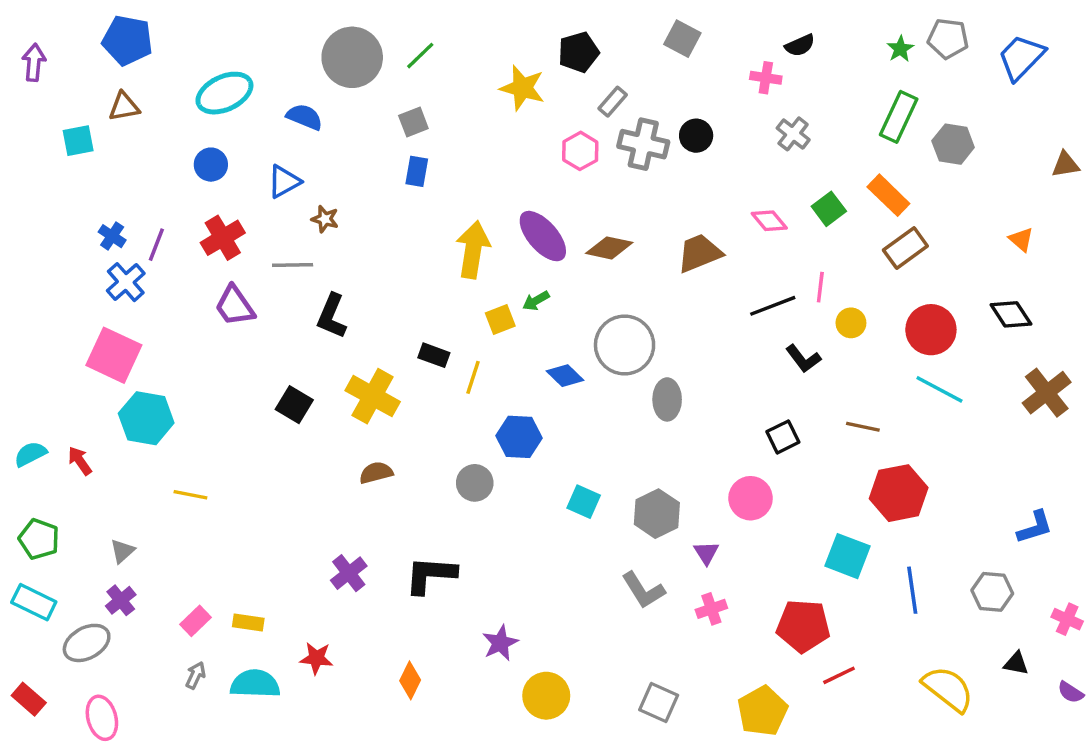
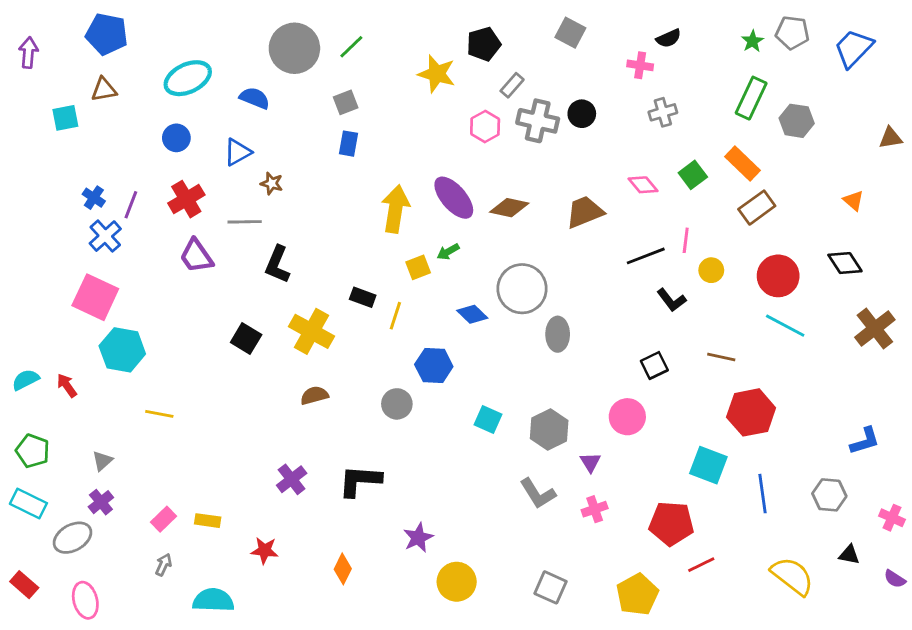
gray cross: (793, 134) -> (663, 112), turned 36
cyan semicircle: (255, 684) -> (213, 600), moved

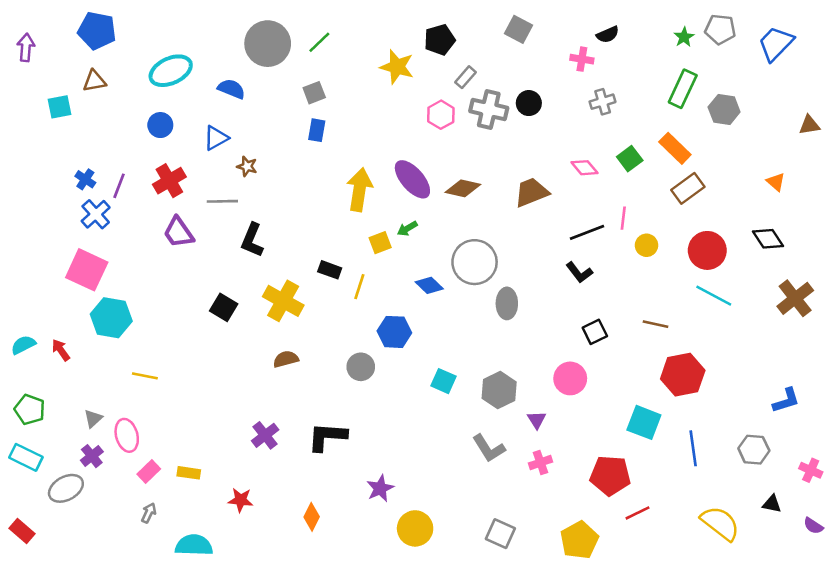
black L-shape: (671, 300) -> (579, 272), moved
pink ellipse: (85, 600) -> (127, 435), moved

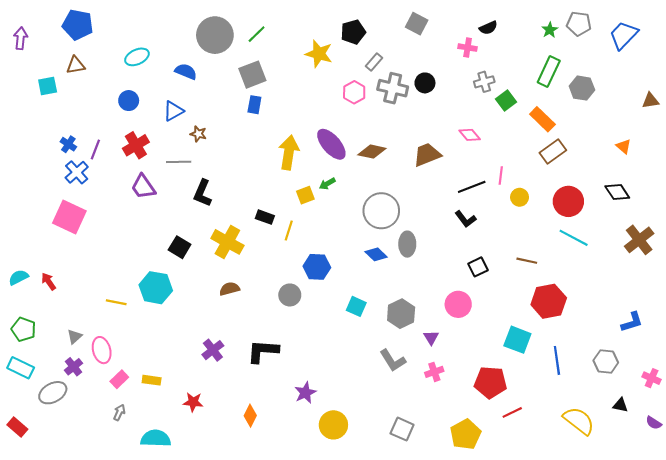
cyan ellipse: (171, 71) -> (137, 57), size x0.7
gray square: (314, 93) -> (252, 75), size x1.5
green square: (630, 159) -> (506, 101), moved
blue diamond: (429, 285) -> (376, 254), moved
cyan hexagon: (111, 318) -> (156, 288), moved

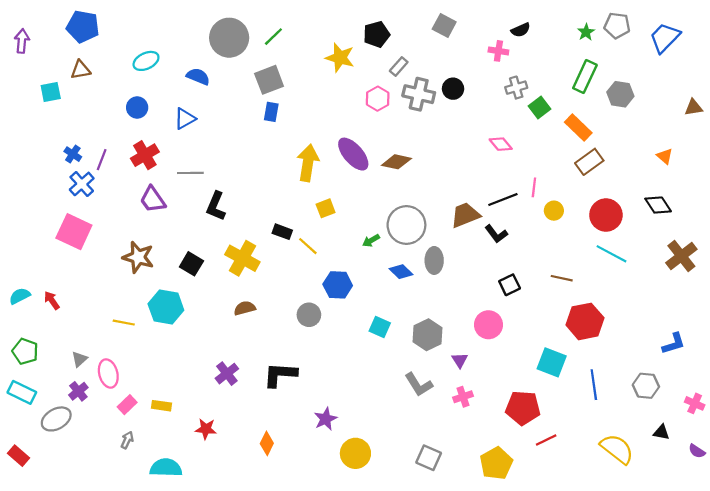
brown star: (198, 134) -> (138, 257), moved, size x1.8
brown trapezoid: (427, 155) -> (465, 215), moved
green arrow: (327, 184) -> (371, 241), moved
yellow line: (289, 231) -> (308, 246), turned -66

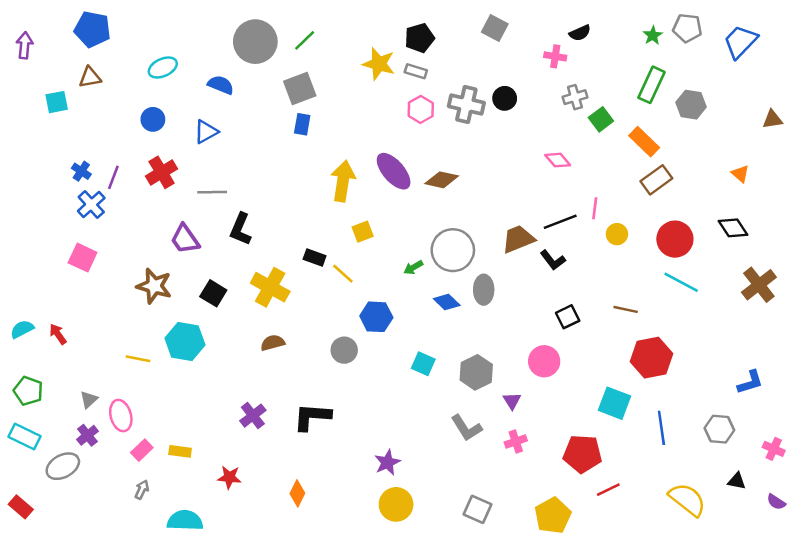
gray rectangle: (399, 66) -> (416, 71), moved, turned 66
purple trapezoid: (153, 200) -> (185, 239), moved
pink square: (74, 232) -> (83, 258), size x0.7
purple star: (326, 419) -> (387, 462), moved

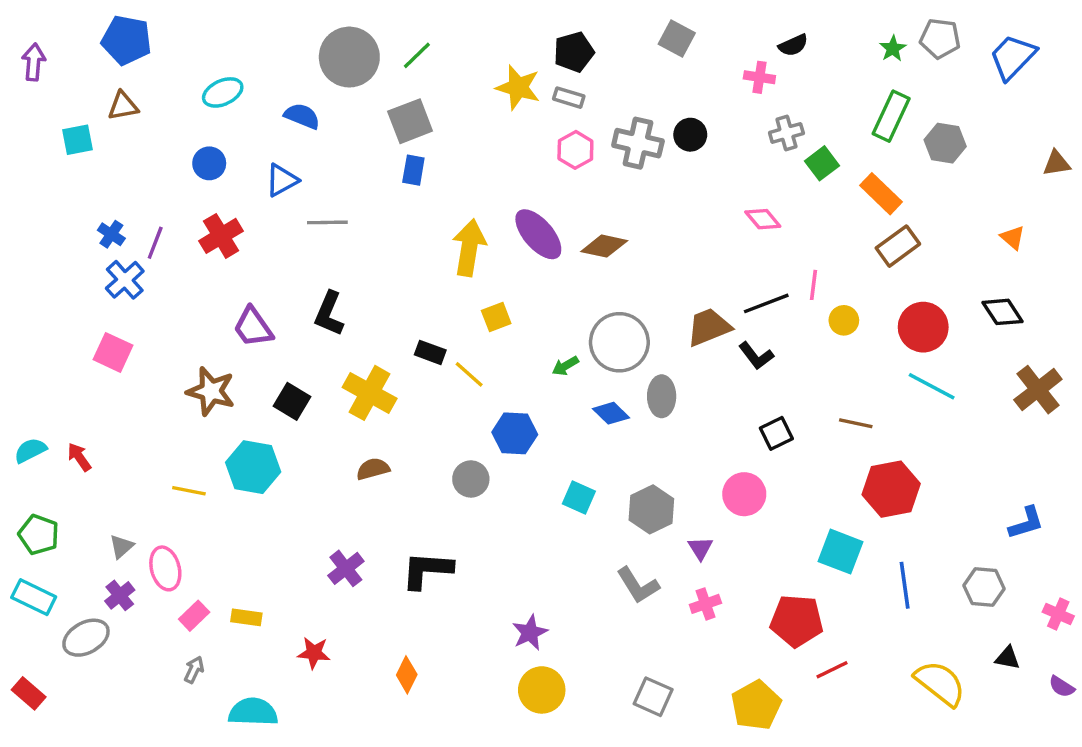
gray line: (212, 192) -> (327, 222), moved

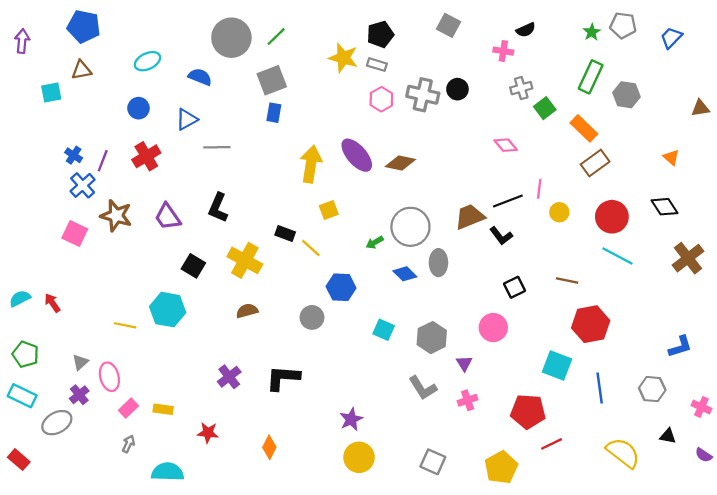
blue trapezoid: (1013, 57) -> (671, 38), size x0.7
brown star: (211, 391) -> (116, 216), moved

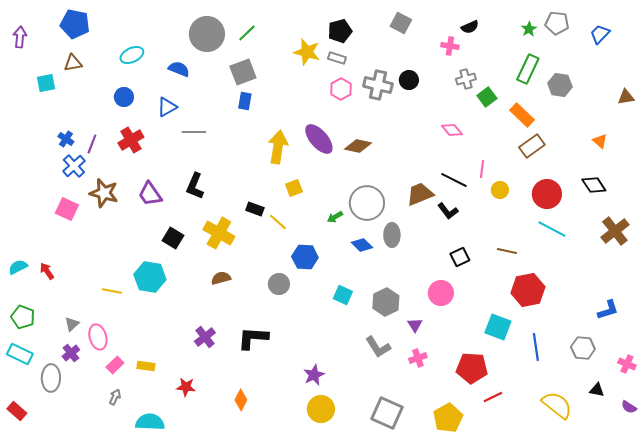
black line: (508, 201) -> (454, 180), turned 48
gray ellipse: (57, 423) -> (51, 378), turned -60
gray square: (433, 462) -> (387, 413), size x1.4

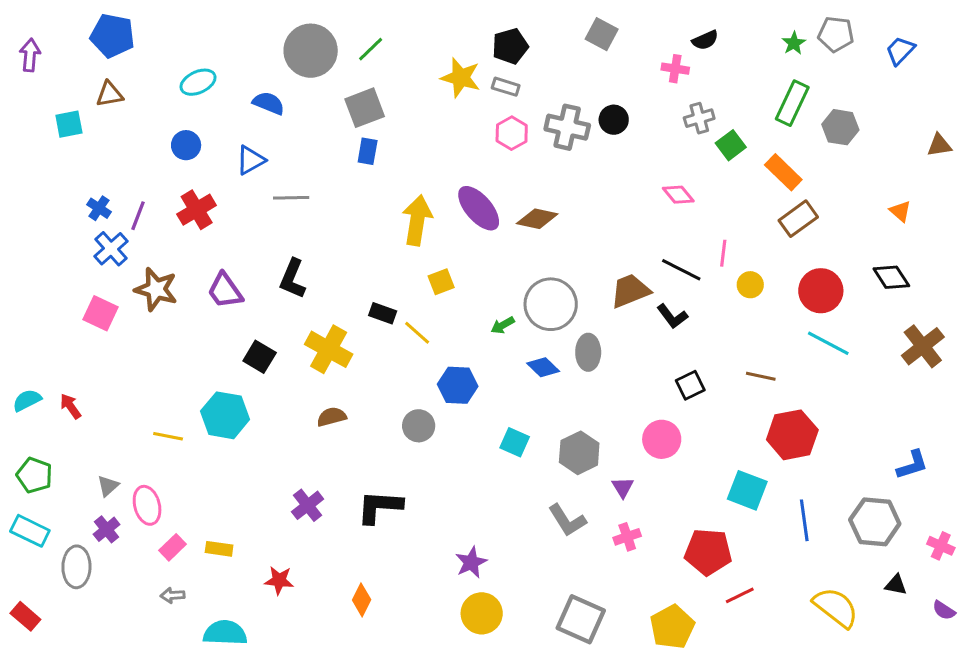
gray hexagon: (583, 348) -> (875, 522), size x1.4
gray arrow: (115, 397) -> (173, 595), turned -119

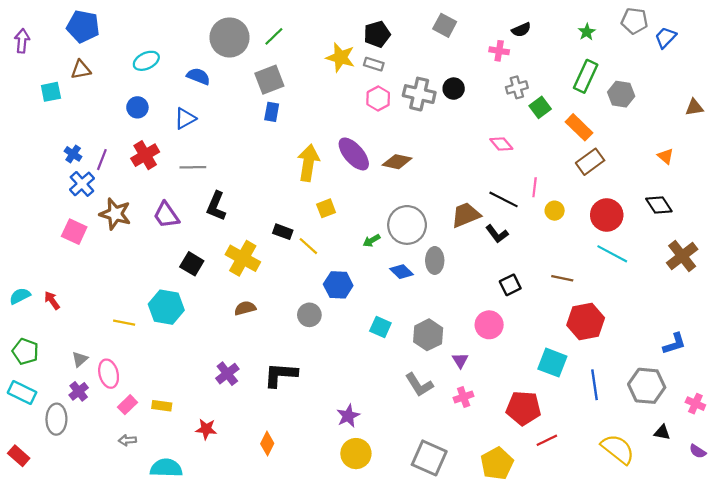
gray pentagon: (836, 34) -> (634, 21), moved
gray line: (291, 198) -> (193, 167), moved

